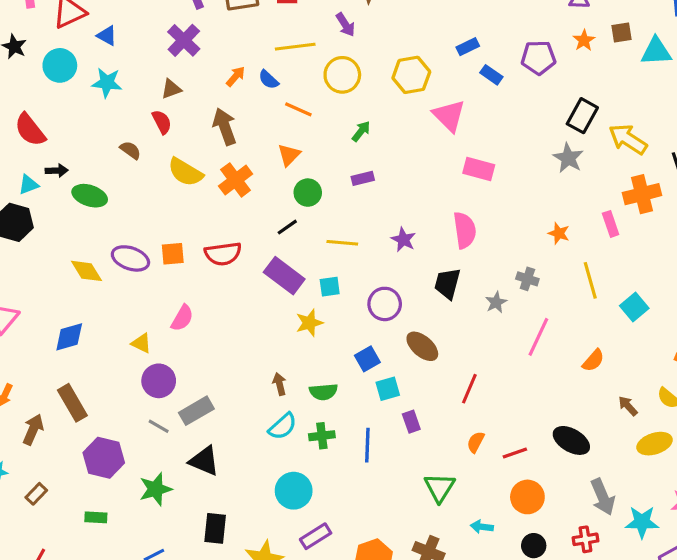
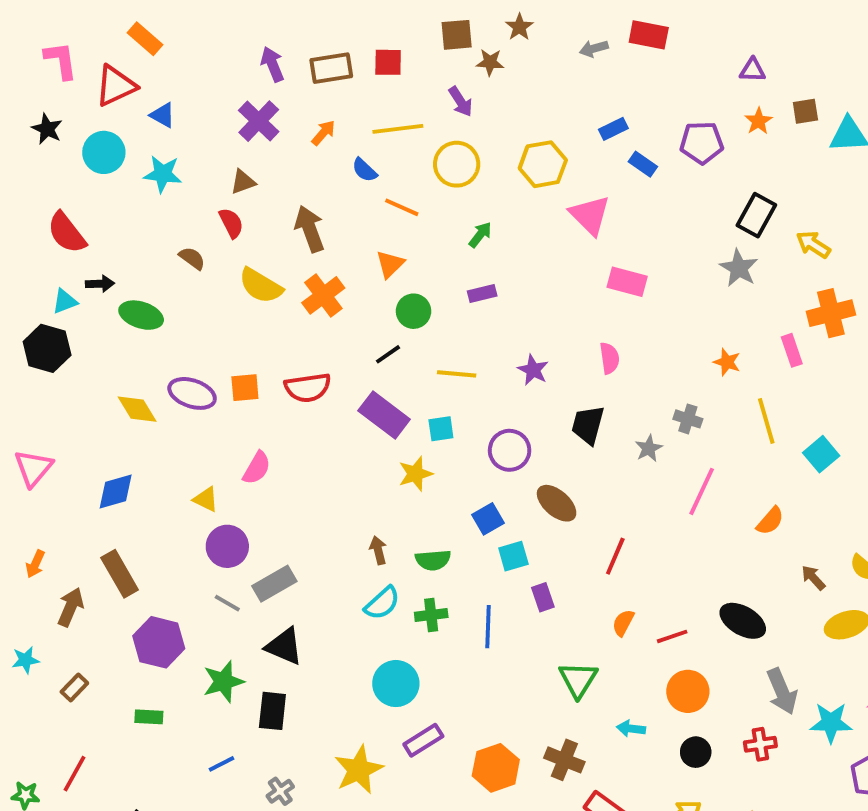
orange arrow: (236, 76) -> (323, 133), moved
yellow arrow: (628, 139) -> (813, 245), size x0.7
pink semicircle: (465, 230) -> (609, 358), size x0.7
black rectangle: (215, 528) -> (272, 711), moved

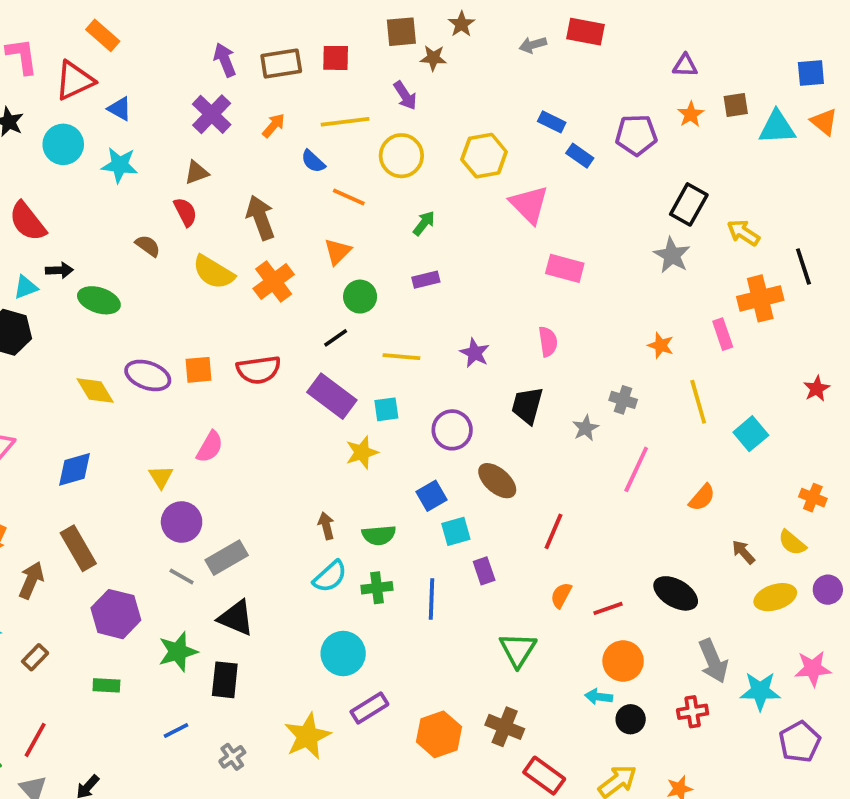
blue rectangle: (613, 129) -> (552, 122), turned 52
yellow triangle: (206, 499) -> (161, 477), turned 32
cyan arrow: (631, 729) -> (599, 697), moved

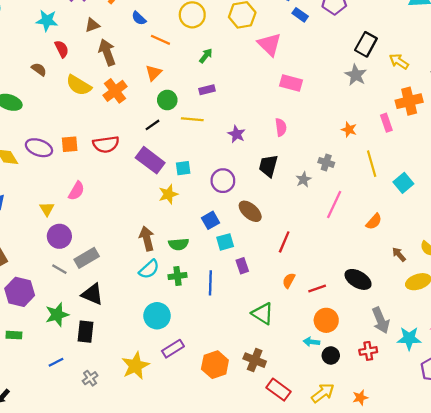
cyan star: (120, 165) -> (47, 21), moved
brown triangle: (197, 173) -> (92, 25), moved
yellow line: (401, 357) -> (192, 119), moved
brown arrow: (326, 526) -> (147, 239), size x1.5
green triangle: (518, 650) -> (263, 313), turned -30

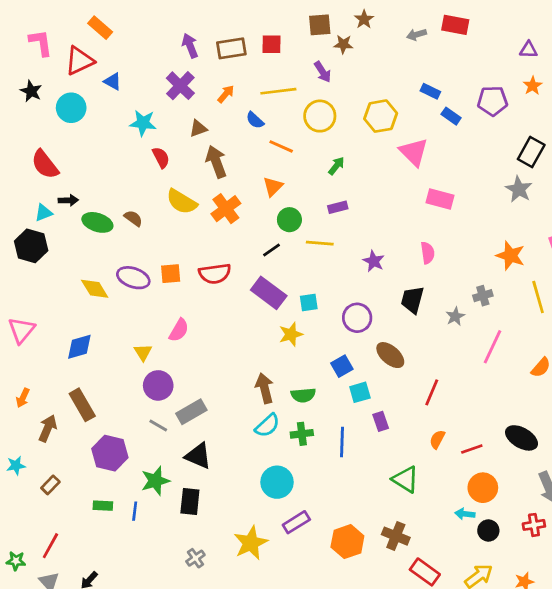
brown semicircle: (39, 69) -> (133, 218), moved
orange star: (349, 130) -> (510, 256), size x1.5
gray cross: (326, 162) -> (483, 296), turned -35
blue line: (56, 362) -> (135, 511), moved, turned -56

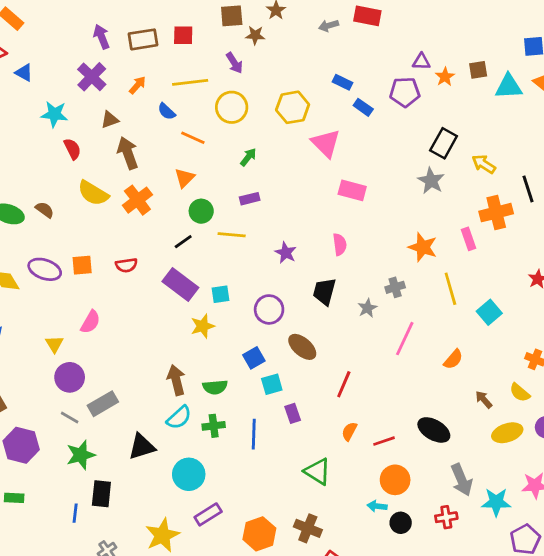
purple triangle: (528, 50) -> (421, 62), moved
red semicircle: (215, 274) -> (126, 265), size x0.7
black triangle: (198, 456) -> (142, 447), moved, turned -40
green star: (155, 481) -> (81, 455), moved
blue line: (135, 511) -> (75, 513), moved

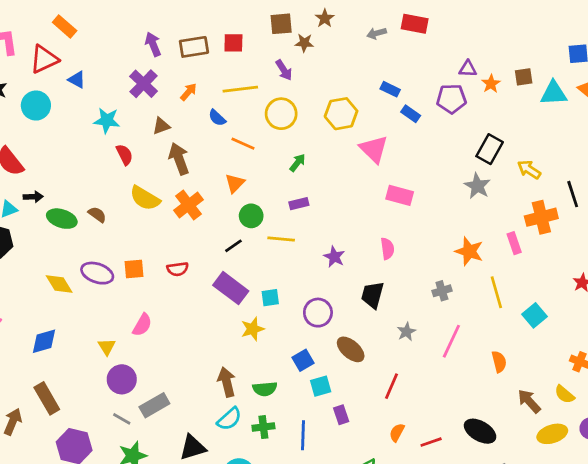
gray star: (367, 308) -> (406, 332), moved
orange semicircle: (453, 359) -> (499, 362), turned -55
brown arrow: (484, 400) -> (529, 401), size x1.4

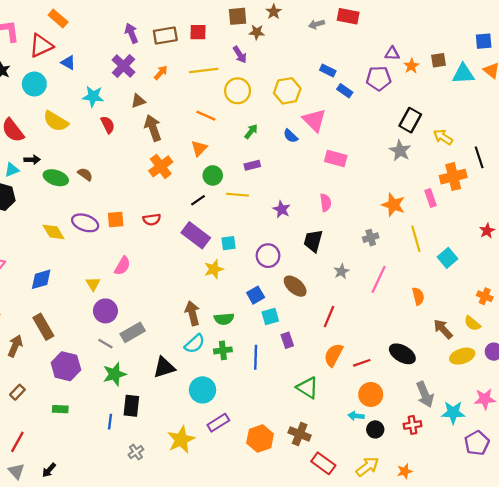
blue semicircle: (217, 118) -> (291, 136), moved
yellow semicircle: (145, 198) -> (56, 121), moved
orange semicircle: (397, 432) -> (333, 355), size x1.5

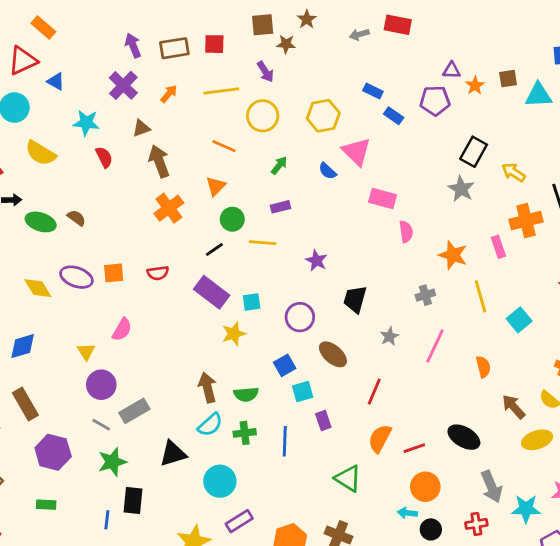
pink semicircle: (326, 203) -> (406, 232), moved

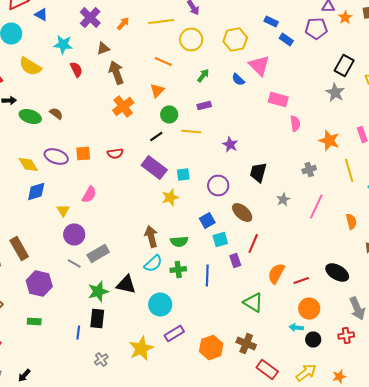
blue diamond: (23, 346) -> (36, 192), moved
red line: (374, 392) -> (253, 244), moved
black triangle: (173, 454) -> (126, 284), turned 30
green star: (112, 462) -> (98, 292), moved

